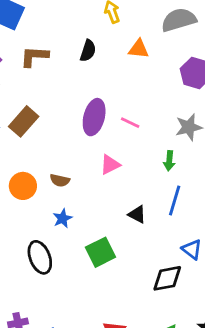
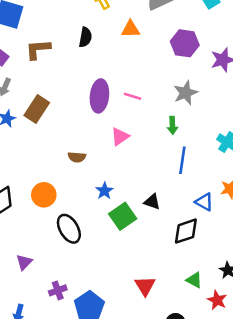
orange circle: (23, 186) -> (44, 195), moved
black triangle: (137, 214) -> (152, 202), moved
blue star: (62, 218) -> (104, 191), moved

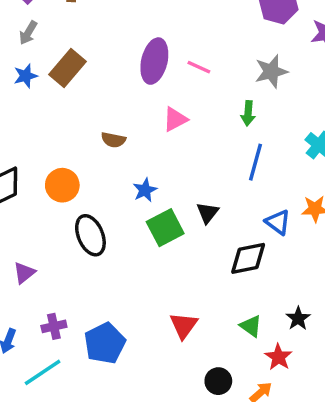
black triangle: (152, 202) -> (208, 213), turned 42
purple cross: (58, 290) -> (54, 326), moved

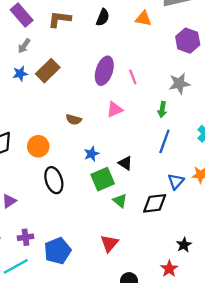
pink line: (199, 67) -> (133, 77), turned 40
black triangle: (208, 213) -> (125, 163), moved, turned -40
blue triangle: (278, 222) -> (176, 181), turned 30
green triangle: (251, 326) -> (120, 201), moved

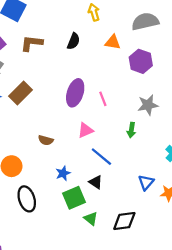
purple hexagon: (188, 41) -> (141, 61), moved
blue line: (164, 141) -> (101, 157), moved, turned -70
blue triangle: (176, 181) -> (146, 182), moved

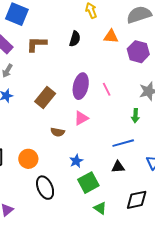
brown rectangle: (20, 93) -> (45, 98), moved
pink triangle: (85, 130) -> (81, 118), moved
blue line: (101, 157) -> (123, 143), moved, turned -50
black triangle: (96, 182) -> (118, 167), moved, turned -32
green triangle: (91, 219) -> (100, 208), moved

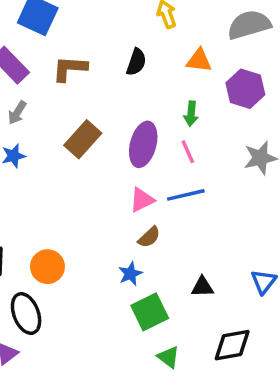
brown rectangle: (45, 98) -> (83, 139), moved
green arrow: (135, 116) -> (191, 114), moved
brown semicircle: (58, 132) -> (149, 237), moved, turned -56
blue line: (123, 143) -> (186, 195), moved
black ellipse: (45, 188) -> (26, 314), moved

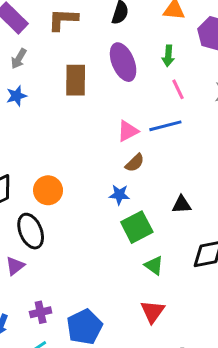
brown rectangle: (83, 139) -> (76, 80), turned -40
purple ellipse: (143, 144) -> (123, 62), moved, turned -36
pink line: (188, 152) -> (178, 89), moved
blue star: (130, 274) -> (119, 195), turned 30

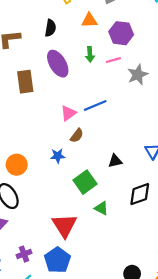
pink line: (178, 89) -> (113, 60), moved, turned -72
blue star: (119, 195) -> (58, 156), moved
red triangle: (153, 312) -> (64, 225), moved, size x1.4

